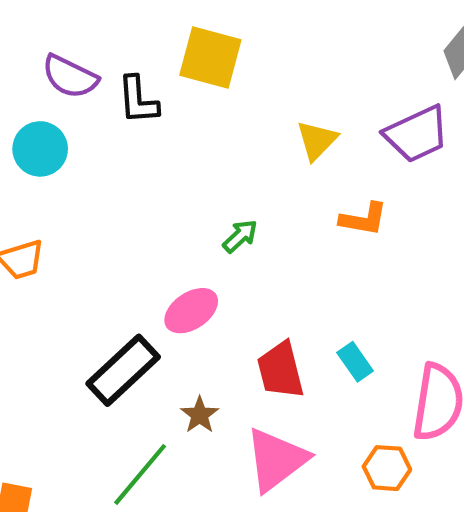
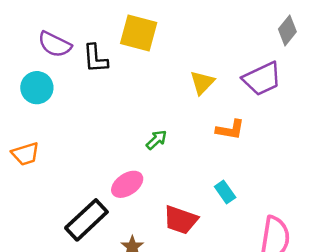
cyan rectangle: (355, 362) -> (225, 192), moved
red trapezoid: (281, 370) -> (181, 220), turned -57

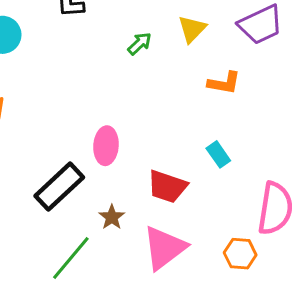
green arrow: (156, 140) -> (140, 44), moved
pink ellipse: (127, 184) -> (106, 146), turned -52

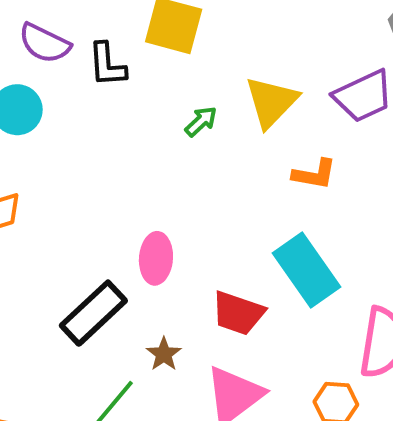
yellow triangle: (192, 29) -> (271, 102), size x1.4
cyan rectangle: (218, 154) -> (307, 270), size x2.0

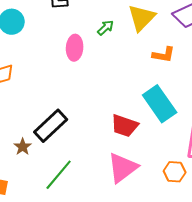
pink ellipse: (156, 258) -> (75, 48), moved
brown star: (164, 354) -> (23, 147), moved

